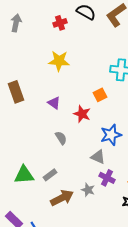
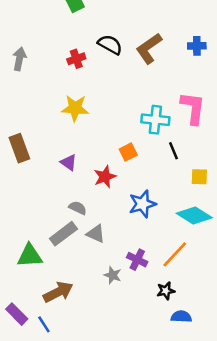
red star: (82, 114) -> (105, 177), turned 30
gray semicircle: (61, 138) -> (78, 208), turned -32
gray triangle: (98, 157) -> (96, 234), moved
gray rectangle: (50, 175) -> (63, 234), moved, size x1.5
brown arrow: (62, 198) -> (58, 292), moved

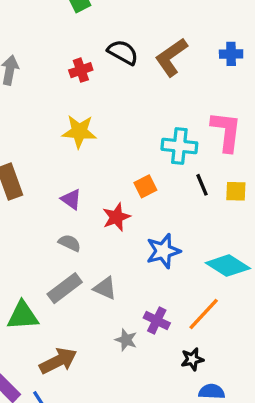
yellow square: (199, 177) -> (236, 191), moved
gray semicircle: (78, 208) -> (70, 243), moved

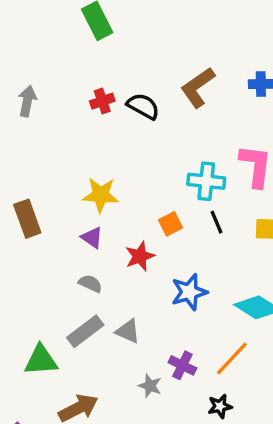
black semicircle: (123, 52) -> (143, 106), moved
yellow star: (79, 131) -> (101, 195), moved
black line: (202, 185) -> (217, 222), moved

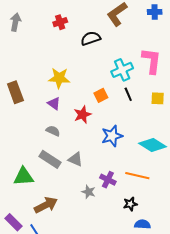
black semicircle: (143, 106) -> (91, 38), moved, turned -48
cyan cross: (206, 181) -> (122, 70), turned -30
gray rectangle: (85, 331) -> (50, 159), turned 70
orange line: (232, 359) -> (137, 176), turned 60

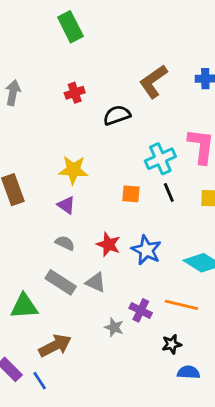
orange square: (101, 95) -> (131, 194), turned 32
red star: (82, 115) -> (108, 244), moved, turned -30
blue star: (112, 136) -> (146, 250), turned -30

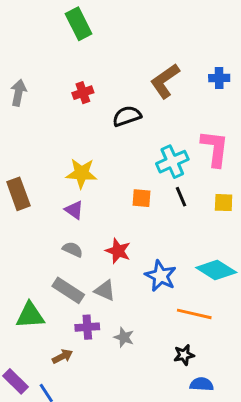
blue star: (146, 250) -> (161, 276), moved
purple cross: (141, 310) -> (87, 327), moved, turned -30
brown arrow: (55, 346) -> (62, 356), size x0.6

